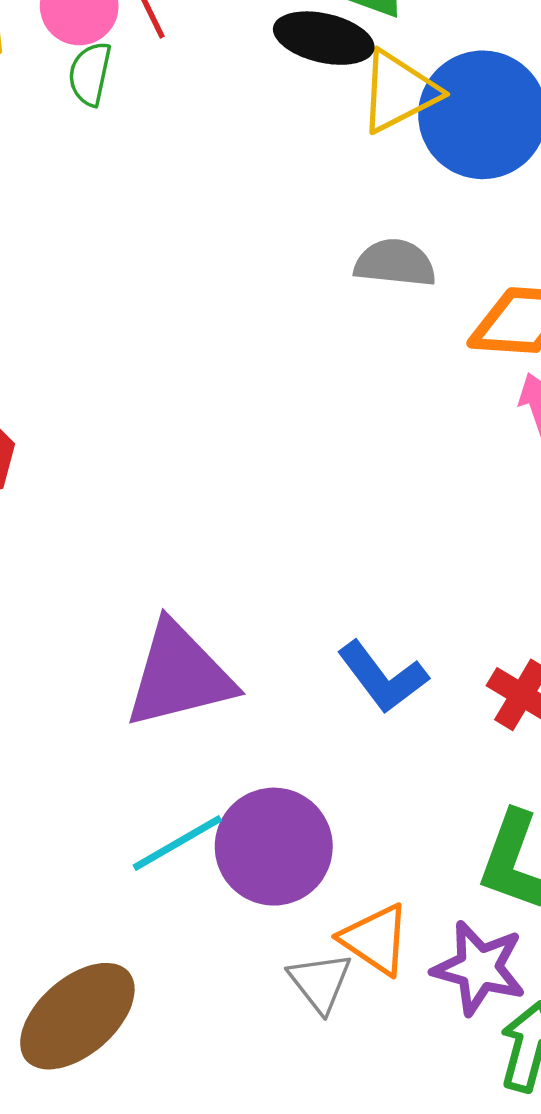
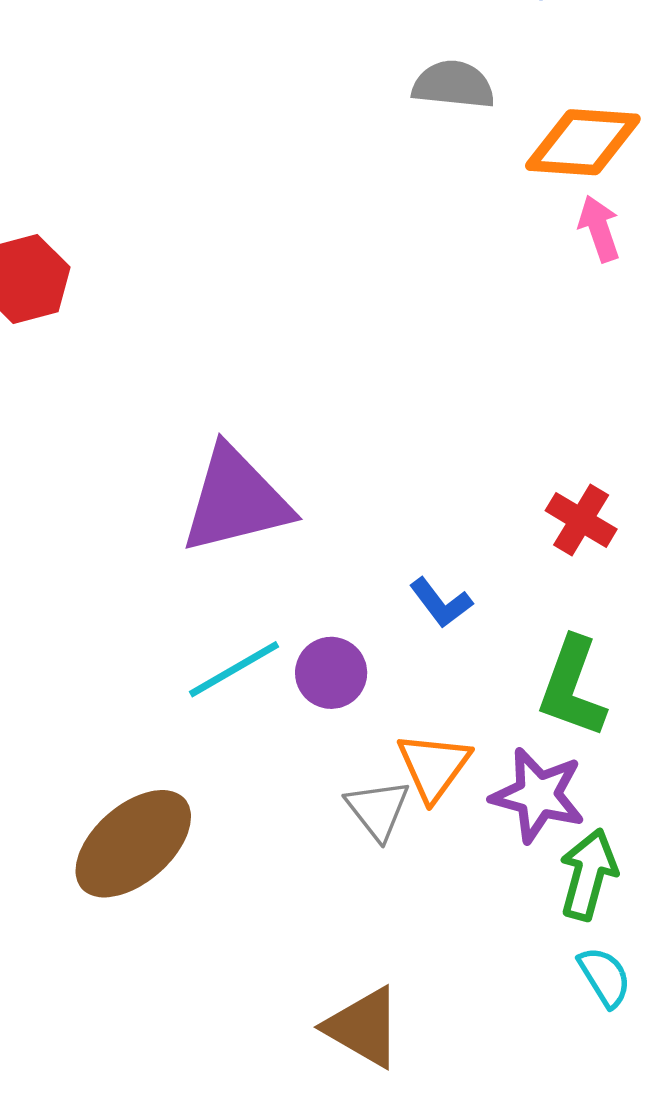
blue L-shape: (383, 677) -> (441, 603), moved, size x0.7
purple circle: (274, 847) -> (331, 673), size x0.6
orange triangle: (375, 939) -> (434, 766), turned 32

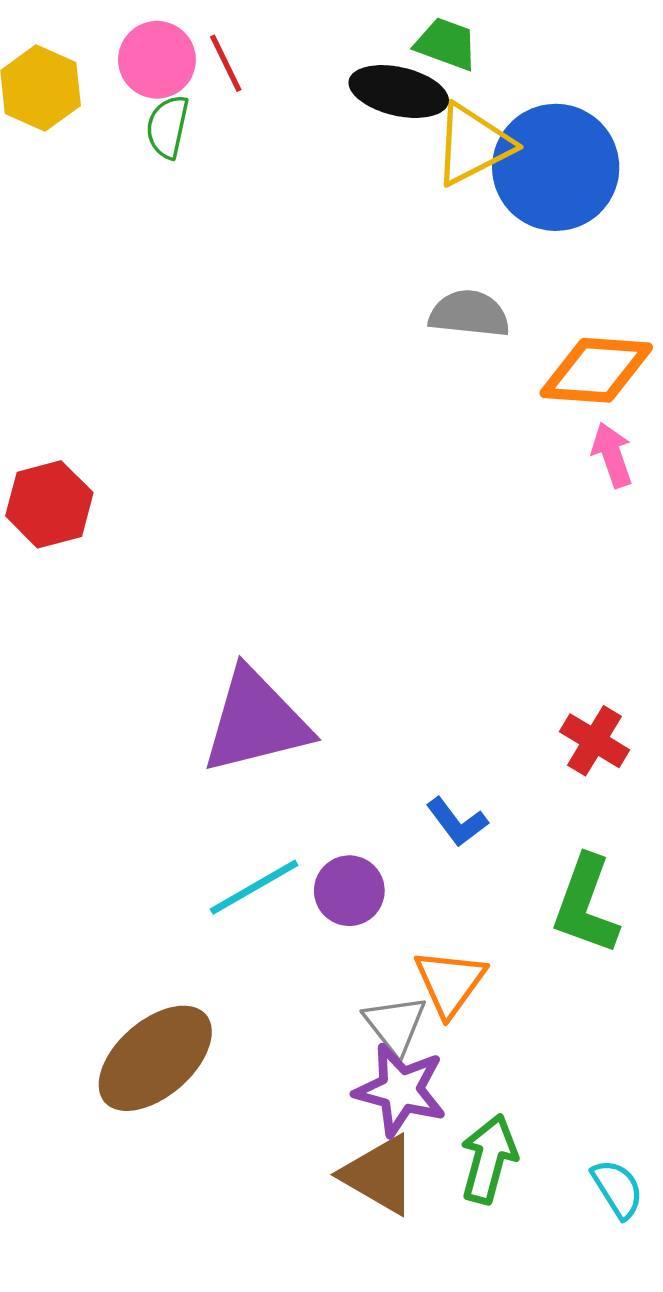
purple star: (538, 795) -> (400, 1090), moved
green arrow: (588, 874) -> (489, 1159), moved
brown triangle: (363, 1027) -> (379, 1175), moved

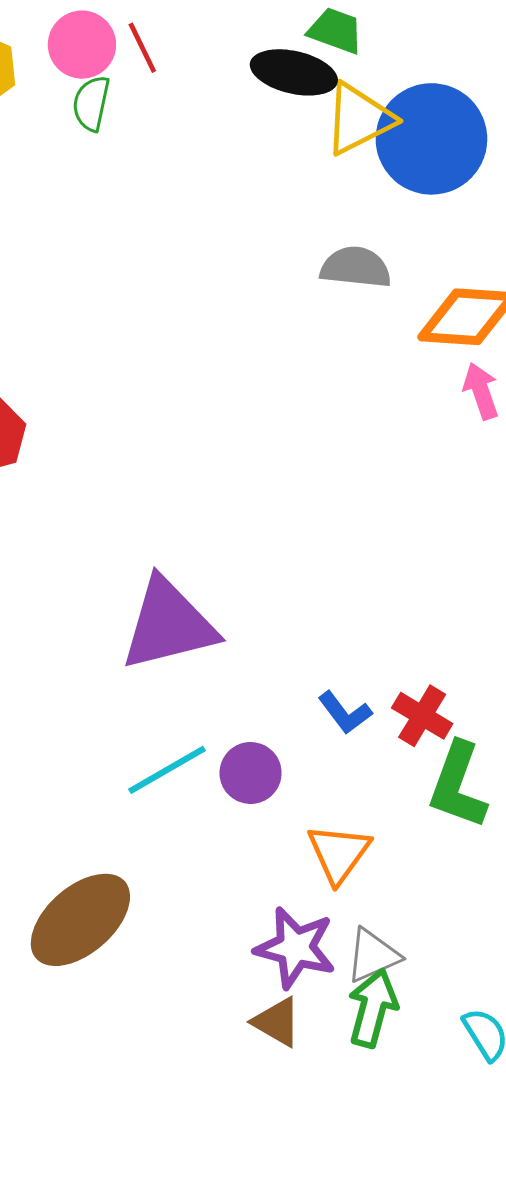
red cross: (595, 741) -> (422, 716), moved
gray triangle: (395, 1025) -> (373, 955), moved, turned 44
brown triangle: (379, 1175) -> (277, 1022), size x0.7

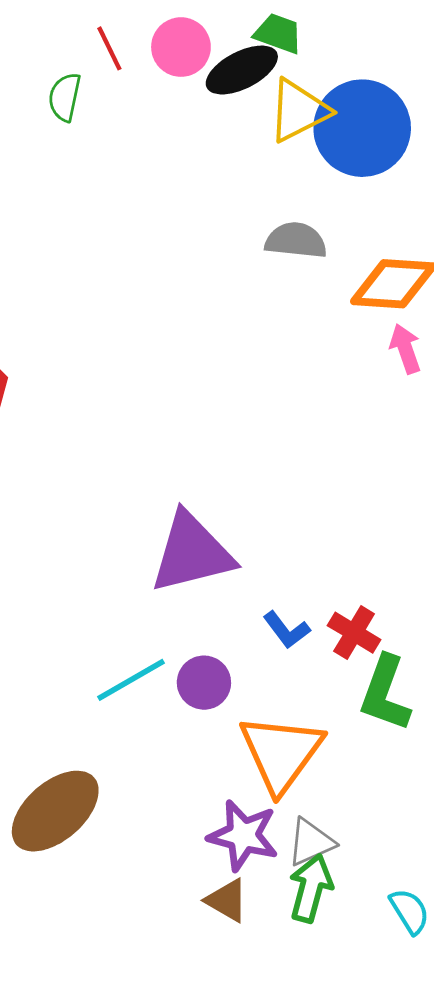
pink circle: (82, 45) -> (181, 47), moved
black ellipse: (294, 72) -> (242, 70), turned -40
purple triangle: (169, 625) -> (192, 553), moved
orange triangle: (339, 853) -> (281, 753), size x1.5

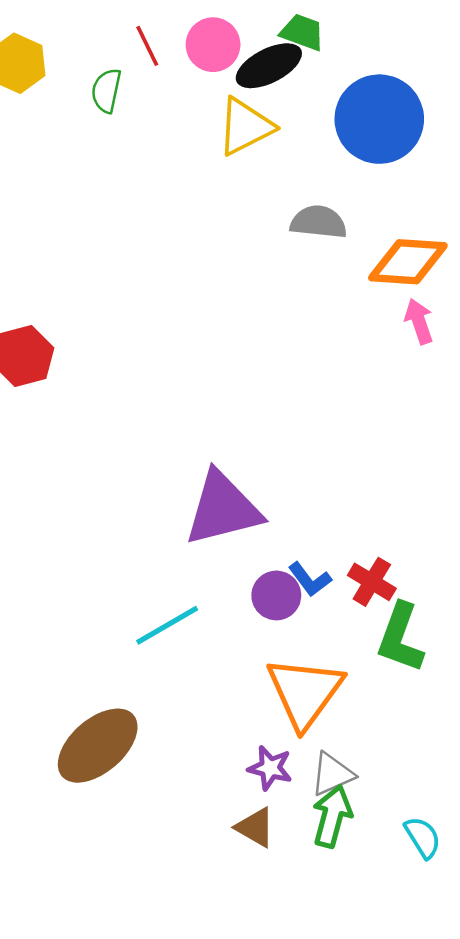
yellow triangle: (299, 111) -> (245, 127), moved
purple circle: (204, 683) -> (276, 595), moved
purple star: (243, 835) -> (270, 768), size x0.7

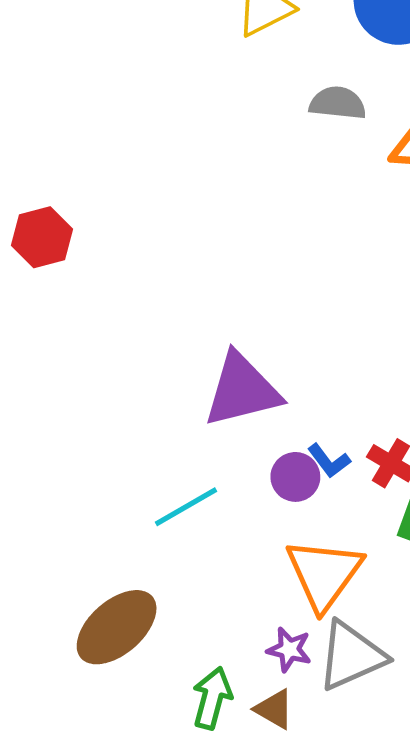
gray triangle: (332, 774) -> (351, 656), size x1.6
green arrow: (332, 816) -> (212, 698), moved

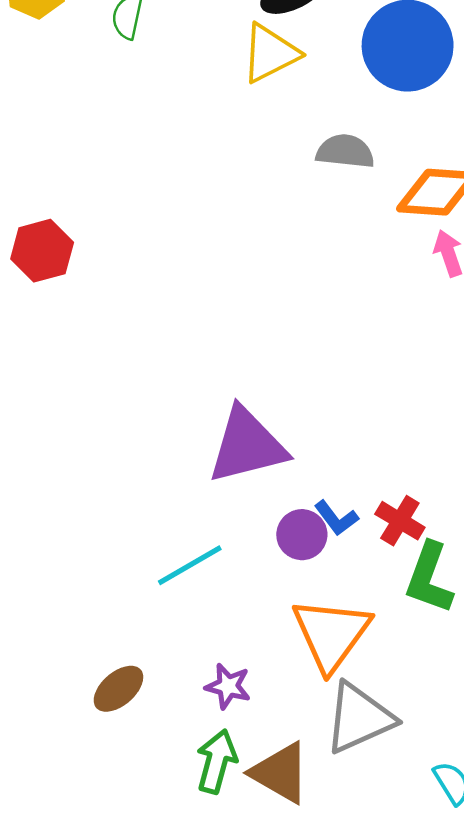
red hexagon: (42, 237) -> (42, 251), moved
brown ellipse: (117, 627) -> (118, 689), size x0.6
purple star: (289, 650) -> (228, 686), moved
brown triangle: (274, 709) -> (280, 773), size x1.5

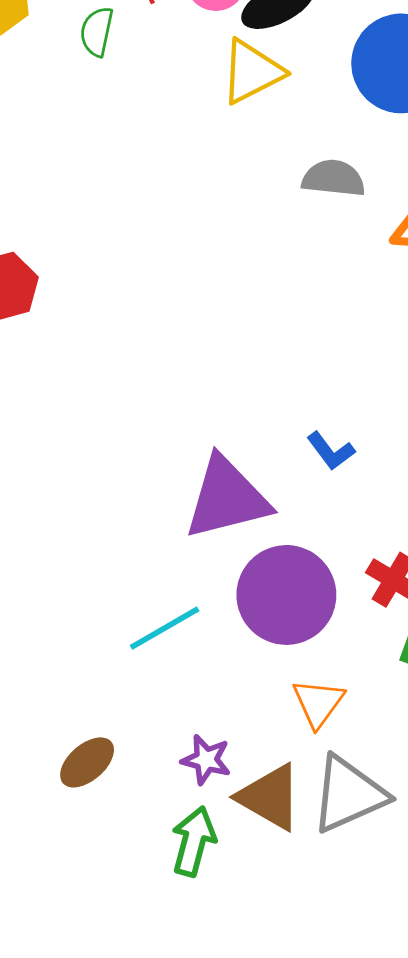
blue L-shape: (336, 518) -> (331, 451), moved
purple circle: (302, 535) -> (286, 595), size x1.8
orange triangle: (331, 634) -> (318, 703), size x0.6
brown triangle: (280, 773) -> (270, 797), moved

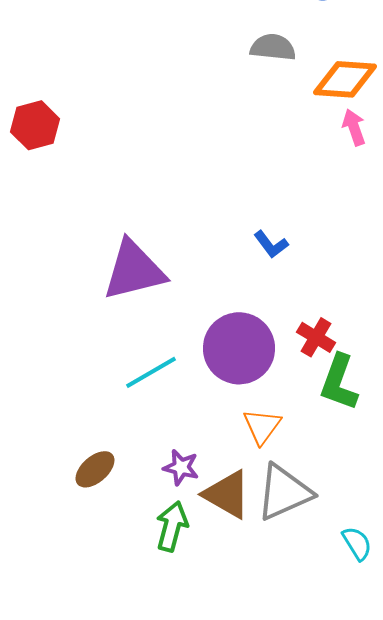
purple triangle: (227, 498) -> (134, 270), moved

